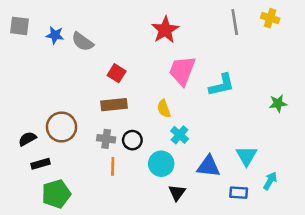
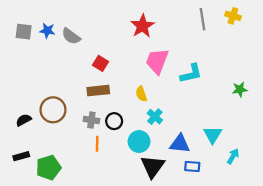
gray square: (20, 26) -> (24, 32), moved
black rectangle: (41, 164) -> (21, 156), moved
black triangle: (177, 193) -> (153, 166), size x1.6
blue rectangle: (239, 193) -> (192, 166), moved

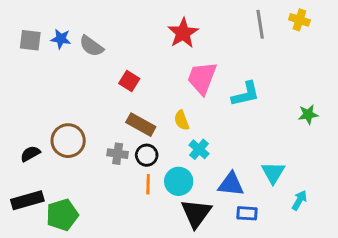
brown rectangle: (98, 91) -> (141, 125), moved, turned 35
orange line: (97, 144) -> (148, 184), moved
black rectangle: (21, 156) -> (27, 200), size x1.5

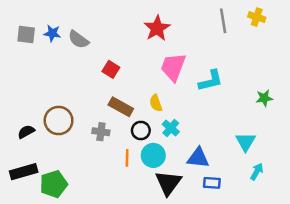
black circle: (147, 155) -> (141, 130), moved
cyan triangle: (273, 173) -> (246, 142), moved

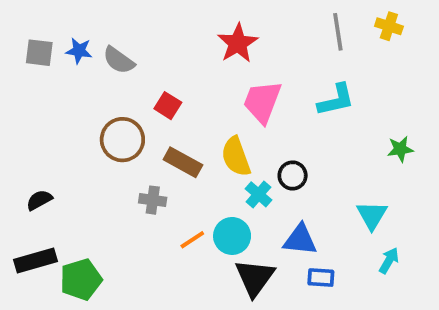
cyan L-shape: (211, 81) -> (336, 100), moved
yellow semicircle: (156, 103) -> (236, 157), size x1.5
brown circle: (59, 121) -> (122, 140), moved
black circle: (141, 130) -> (293, 176), moved
orange line: (127, 158) -> (192, 240), turned 56

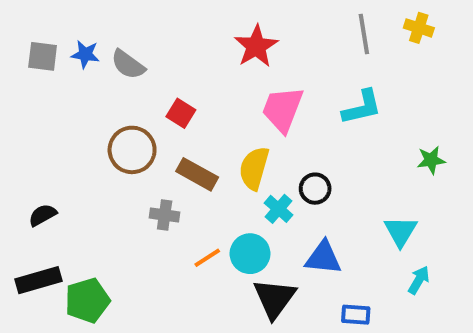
yellow semicircle: (236, 157) -> (254, 168), turned 36
blue rectangle: (321, 278) -> (356, 315), moved

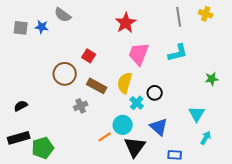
gray semicircle: (128, 65) -> (63, 15), moved
gray cross: (165, 215) -> (81, 106), turned -32
orange line: (207, 258) -> (105, 137), moved
blue triangle: (323, 258) -> (159, 127), turned 36

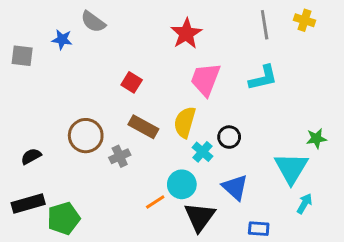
gray square: (21, 28) -> (22, 56), moved
brown circle: (65, 74) -> (86, 136), moved
green star: (212, 79) -> (316, 139), moved
cyan triangle: (197, 114) -> (291, 168), size x1.4

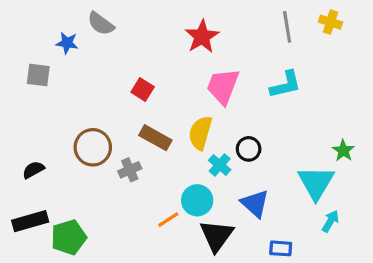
gray square: (22, 56) -> (38, 75), moved
green star: (316, 139) -> (343, 151), turned -30

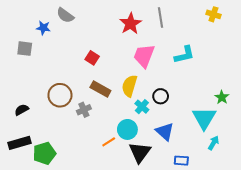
gray line: (287, 27) -> (161, 17), moved

